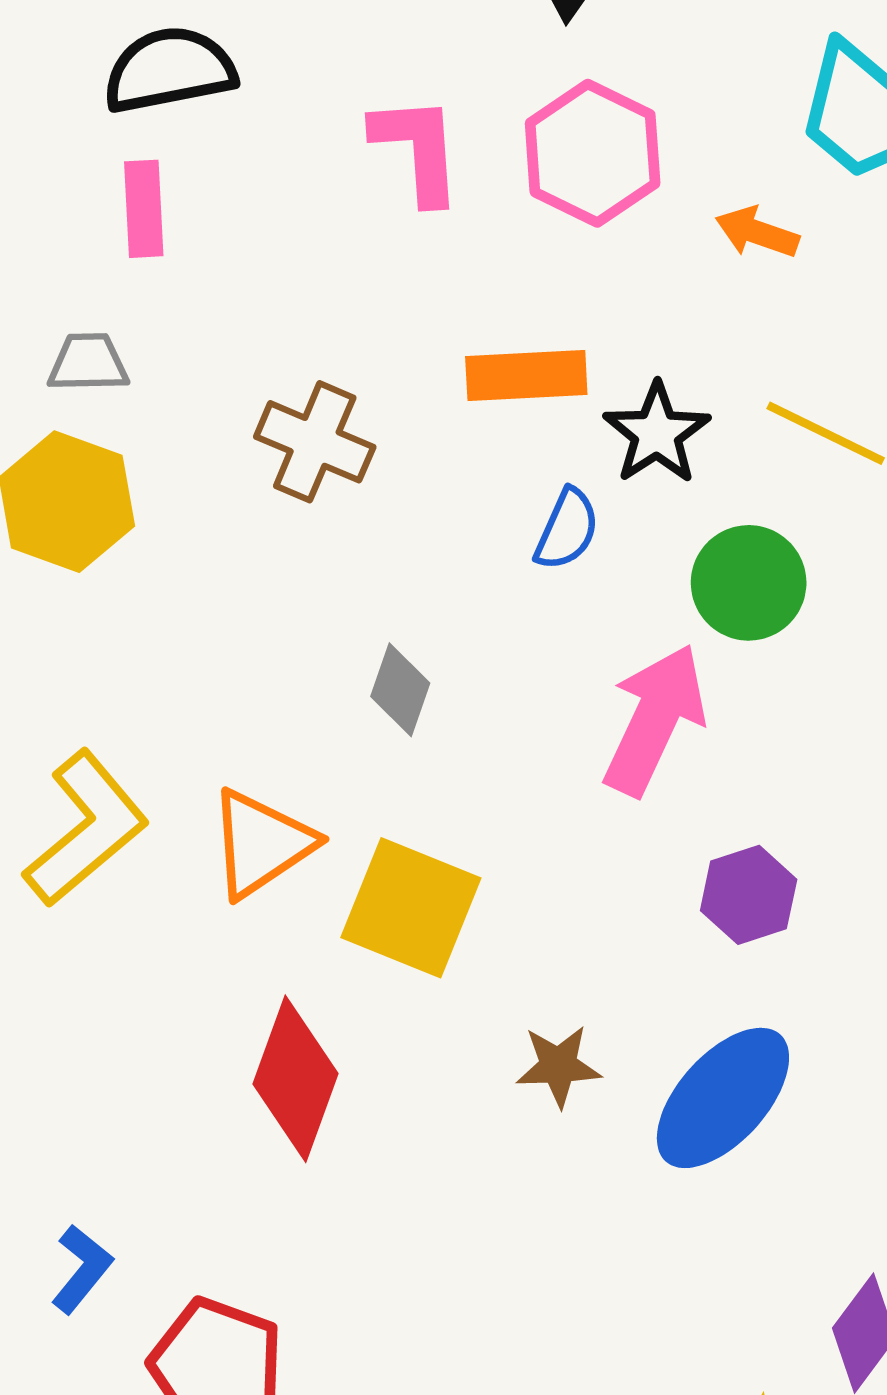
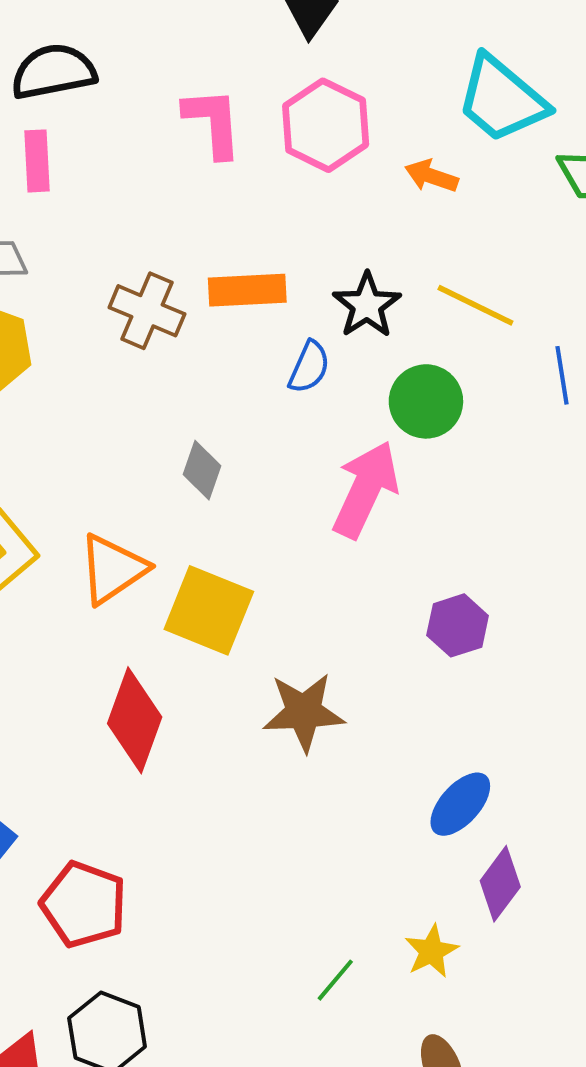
orange rectangle: (526, 376) -> (247, 290), moved
purple hexagon: (749, 895) -> (458, 625), moved
brown star: (558, 1066) -> (304, 712), size x1.5
blue ellipse: (723, 1098) -> (460, 804), moved, size x0.7

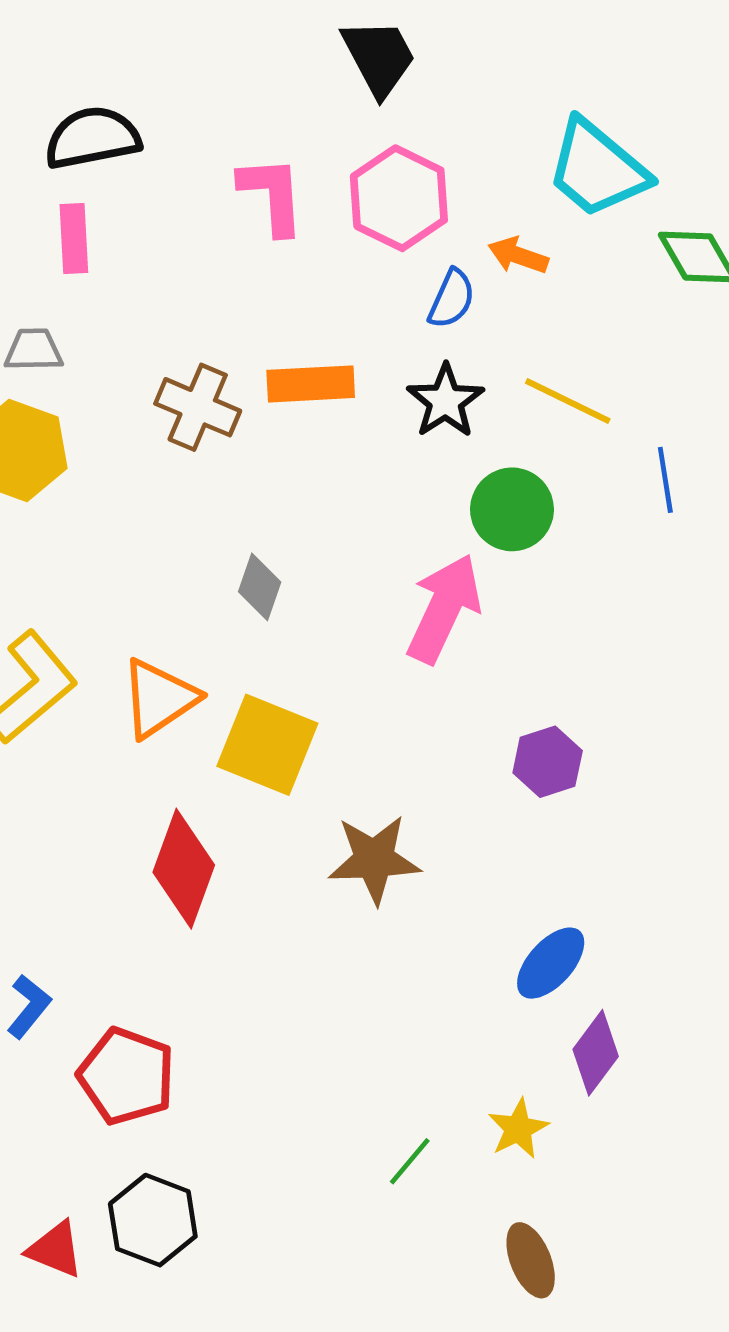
blue semicircle: (309, 367) -> (452, 299), moved

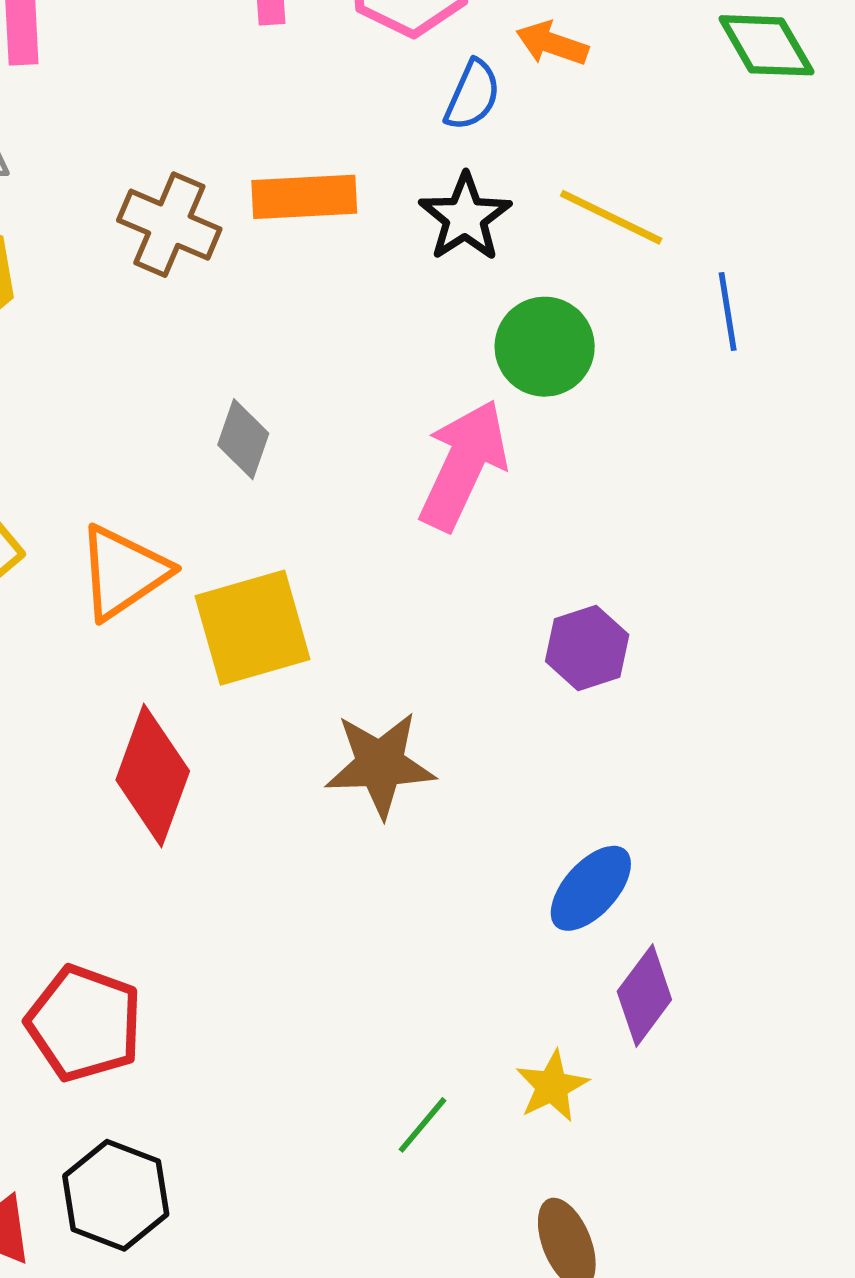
yellow square: (267, 745) -> (253, 628), turned -38

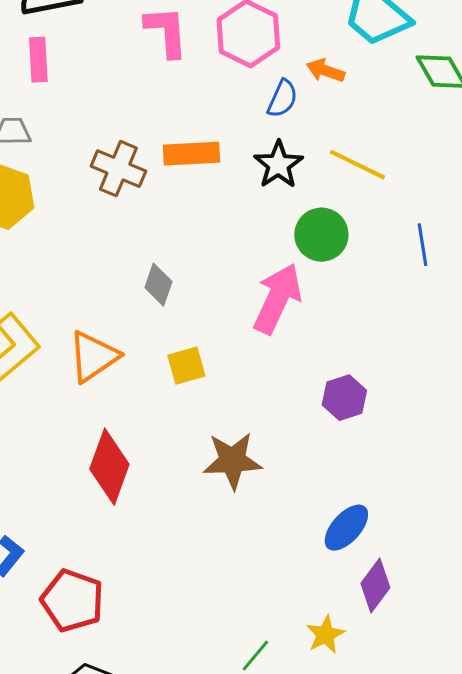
blue line: (728, 312) -> (422, 245), moved
yellow square: (253, 628) -> (186, 366), moved, size x0.6

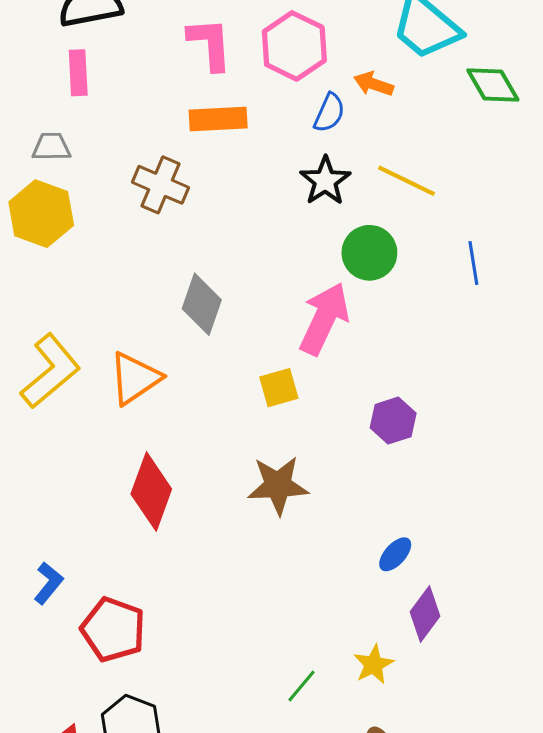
orange rectangle: (191, 154) -> (218, 119), moved
gray diamond: (158, 285) -> (202, 304), size x1.4
yellow square: (186, 366) -> (279, 388), moved
blue ellipse: (346, 528) -> (395, 554), size x0.7

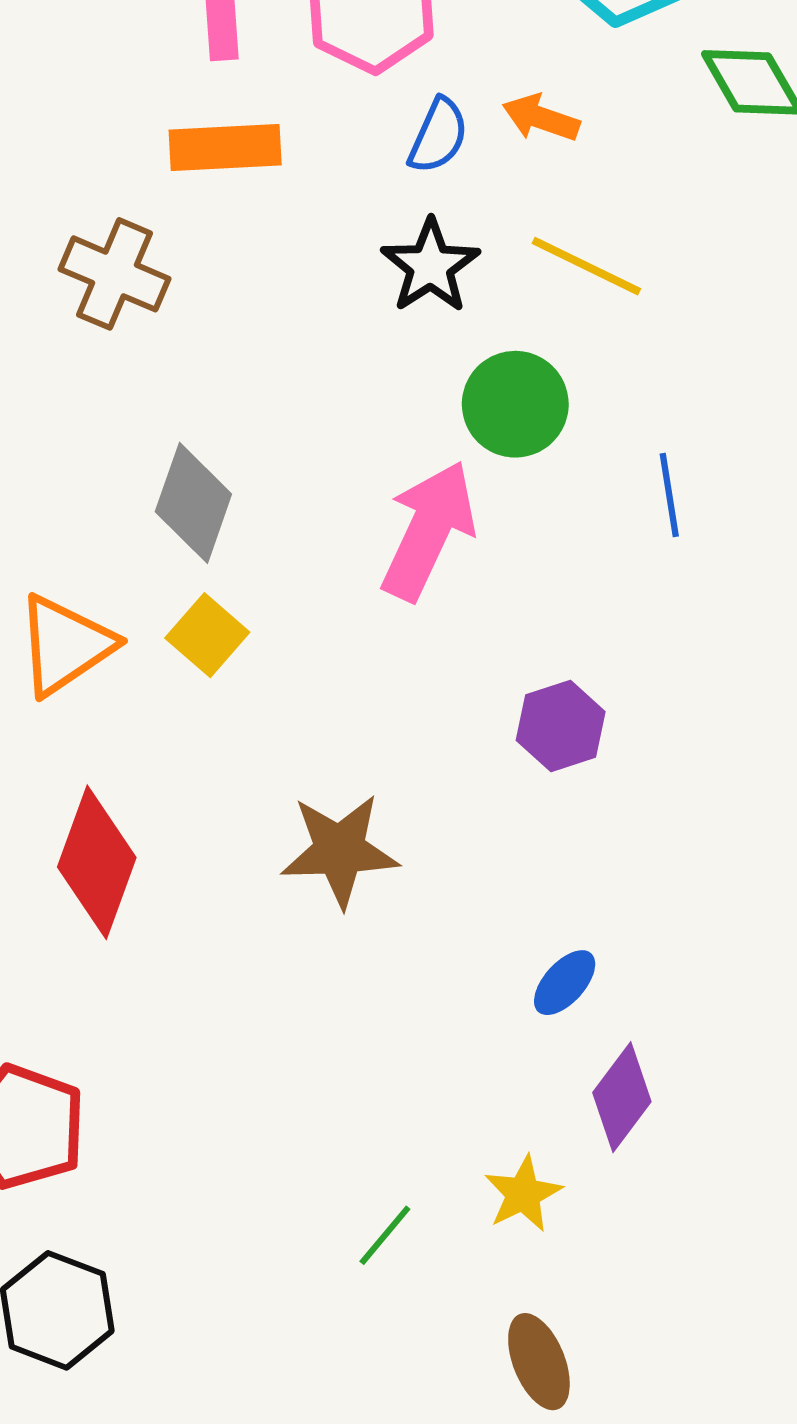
orange arrow: (374, 84) -> (541, 118), moved
blue line: (473, 263) -> (669, 495), moved
yellow square: (279, 388) -> (207, 635), moved, turned -33

